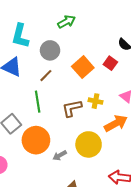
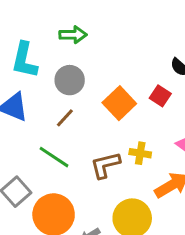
green arrow: (66, 22) -> (73, 35), moved, turned 30
green line: (38, 102) -> (54, 157), turned -45

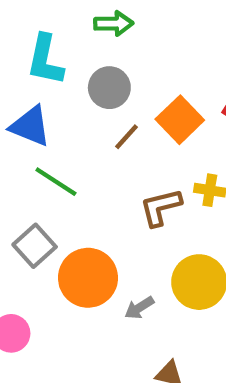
brown line: (65, 118) -> (126, 137), moved
green line: (54, 157) -> (56, 182), moved

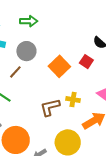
brown line: (126, 137) -> (15, 72), moved

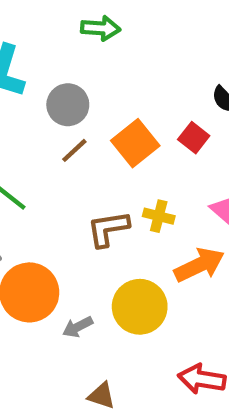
green arrow: (29, 21) -> (101, 28), moved
brown line: (15, 72) -> (74, 150), moved

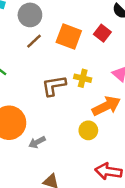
orange square: (135, 143) -> (69, 37), turned -30
yellow circle: (140, 307) -> (88, 130), moved, size x0.6

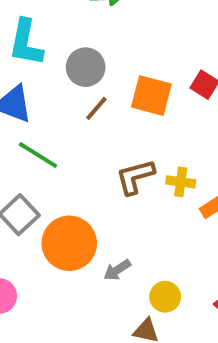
yellow cross: (83, 78) -> (181, 182), moved
yellow circle: (88, 130) -> (165, 297), moved

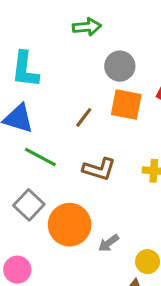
gray circle: (86, 67) -> (120, 66), moved
brown L-shape: (135, 177) -> (99, 169), moved, turned -144

